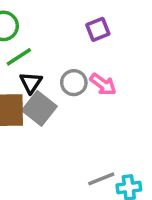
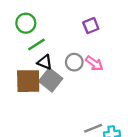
black triangle: (31, 83) -> (45, 62), turned -42

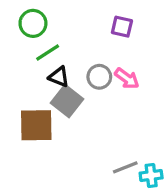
purple square: (91, 26) -> (122, 27), turned 35
brown square: (28, 81) -> (36, 125), moved

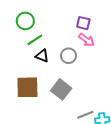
pink arrow: (127, 78) -> (86, 40), moved
gray square: (67, 101) -> (61, 89), moved

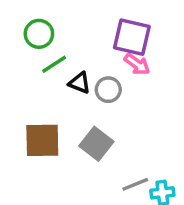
purple square: (83, 23) -> (132, 37), size x1.6
black triangle: (42, 56) -> (80, 83), moved

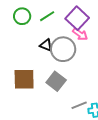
purple square: (132, 37) -> (77, 18), turned 30
green line: (54, 64) -> (47, 16), moved
gray circle: (108, 90) -> (63, 49), size x1.6

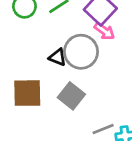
black triangle: (46, 45) -> (58, 57), moved

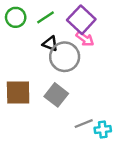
black triangle: (58, 57) -> (50, 44), moved

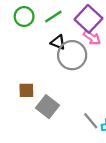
brown square: (18, 93) -> (26, 90), size x0.6
gray square: (56, 95) -> (48, 107), moved
gray line: (84, 124) -> (91, 121), turned 72

